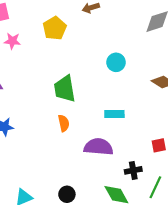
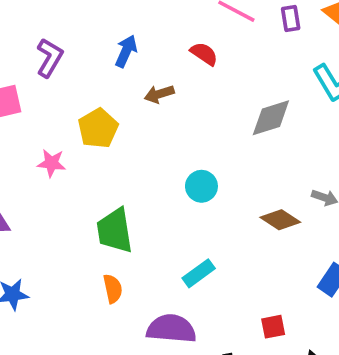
pink star: (12, 41) -> (51, 163), moved
cyan rectangle: (114, 114) -> (199, 273), turned -36

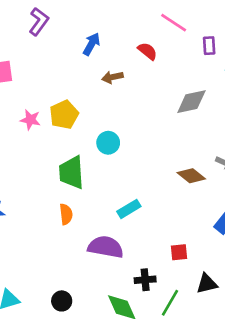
purple rectangle: (291, 18) -> (209, 46), moved
purple L-shape: (50, 58) -> (39, 21), moved
yellow pentagon: (98, 128) -> (64, 115), moved
cyan circle: (201, 186) -> (108, 143), moved

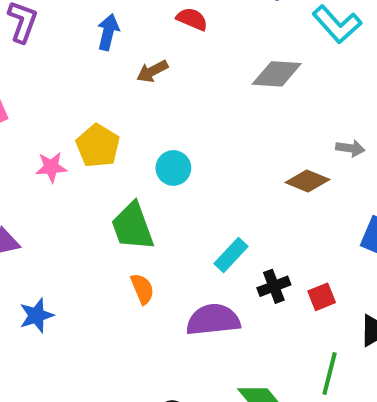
gray diamond: (191, 102) -> (277, 74), turned 32
black cross: (145, 280) -> (274, 286), moved

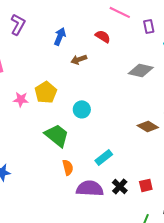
green trapezoid: (133, 226) -> (57, 135), turned 140
black cross: (274, 286) -> (120, 186), moved, turned -35
orange semicircle: (142, 289) -> (68, 167), moved

